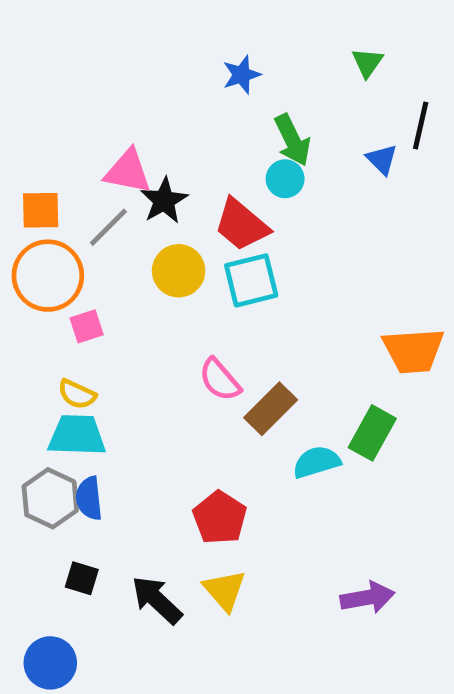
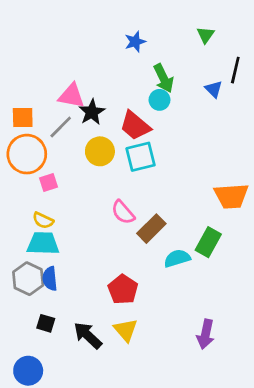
purple arrow: (367, 598) -> (206, 334), turned 112

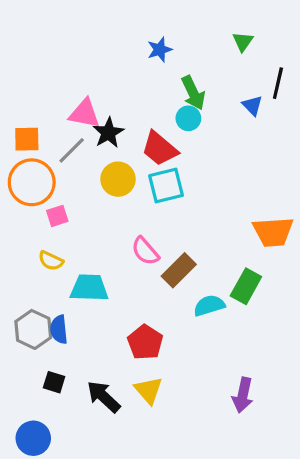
cyan trapezoid: (43, 243) -> (89, 288), moved

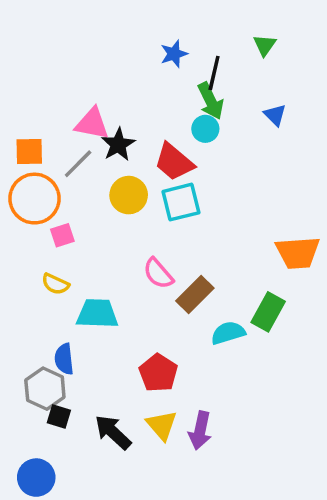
black line: (278, 83) -> (214, 73), moved
gray hexagon: (33, 329) -> (45, 389), moved
purple arrow: (243, 395) -> (200, 430), moved

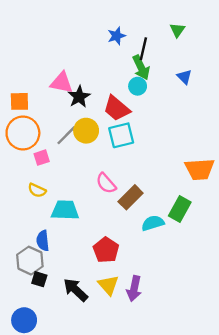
gray line: (78, 164) -> (66, 135), moved

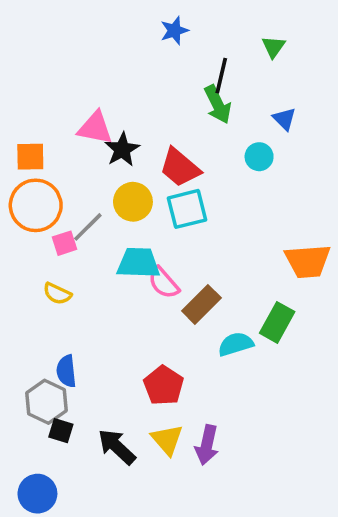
blue star: (117, 36) -> (174, 31), moved
cyan circle: (138, 86) -> (259, 157), moved
gray line: (66, 135) -> (88, 227), moved
cyan trapezoid: (65, 210) -> (138, 263), moved

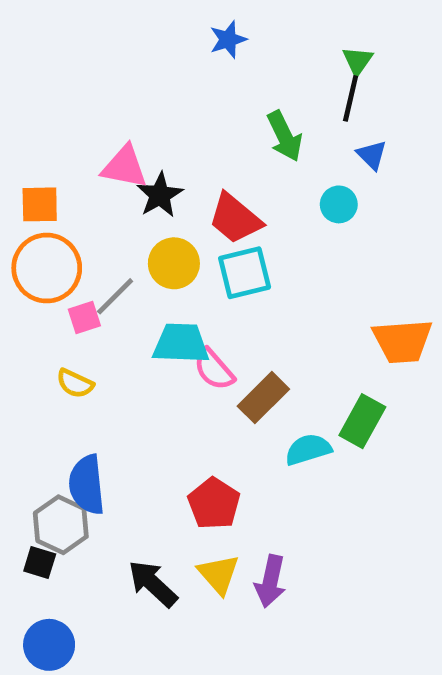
black line: (221, 76) -> (351, 98), moved
blue semicircle: (66, 371) -> (87, 485), size x1.4
black square: (61, 431) -> (40, 562), moved

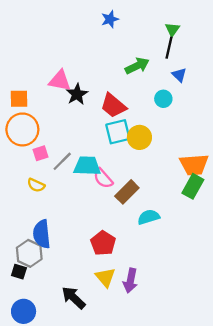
green arrow: (285, 136) -> (137, 66), turned -90
yellow circle: (174, 263) -> (139, 137), moved
gray line: (115, 296) -> (62, 161), moved
green rectangle: (362, 421) -> (193, 186), moved
black arrow: (153, 584) -> (74, 298), moved

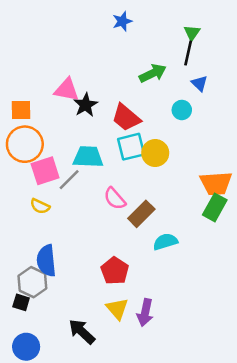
pink square: (41, 153) -> (45, 171), size x1.6
cyan trapezoid: (87, 166) -> (88, 157), moved

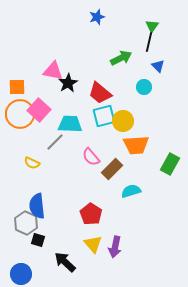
pink square: (45, 171) -> (39, 110), moved, turned -30
orange trapezoid: (216, 183) -> (136, 145), moved
black square: (21, 302) -> (38, 240), moved

